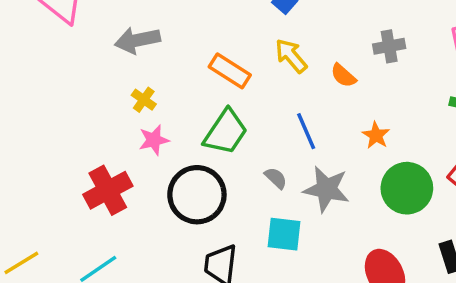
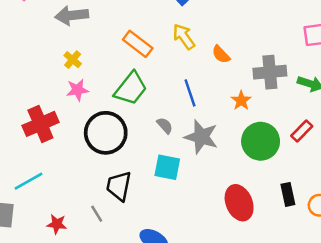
gray cross: (389, 46) -> (270, 72), moved, size x1.4

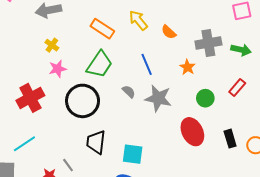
green circle: (261, 141) -> (205, 98), size x0.6
cyan square: (167, 167) -> (133, 154), moved
red ellipse: (239, 203) -> (192, 132), moved
gray line: (97, 214) -> (68, 165), moved

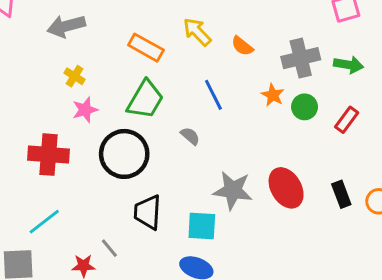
red cross: (30, 98) -> (49, 155), turned 36
gray star: (158, 98) -> (233, 190), moved
green circle: (205, 98) -> (305, 107), moved

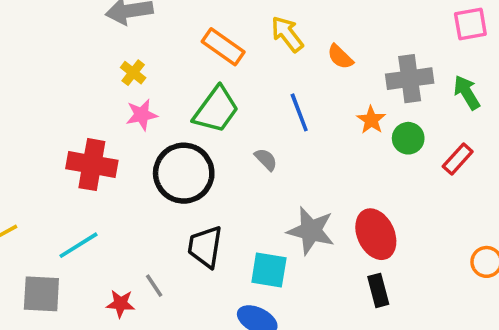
green arrow: (349, 65) -> (467, 93), turned -136
black rectangle: (341, 194) -> (378, 290), moved

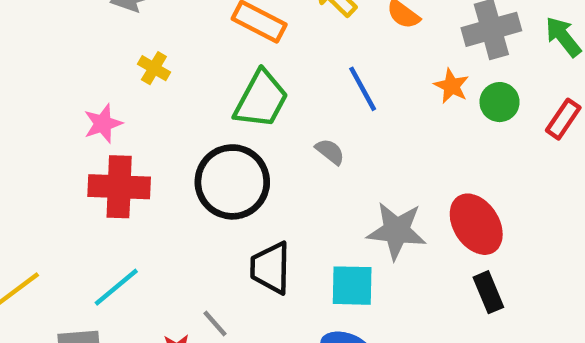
pink star: (142, 115) -> (103, 124), moved

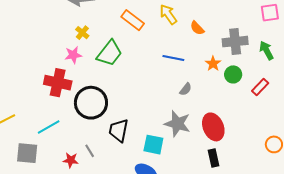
blue line: (363, 89) -> (173, 58), turned -60
green trapezoid: (261, 99) -> (110, 53), moved
pink star: (103, 124) -> (73, 55), moved
gray semicircle: (330, 152) -> (186, 89), moved, turned 80
black circle: (232, 182) -> (91, 103), moved

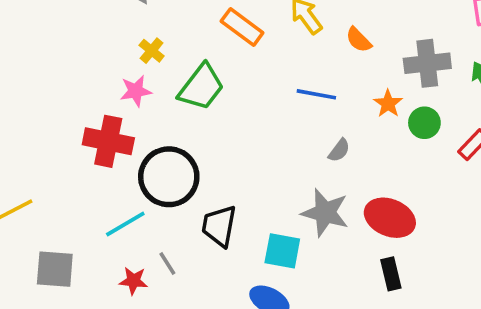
cyan line: (49, 127) -> (125, 224), moved
red ellipse: (213, 127) -> (390, 218), turned -44

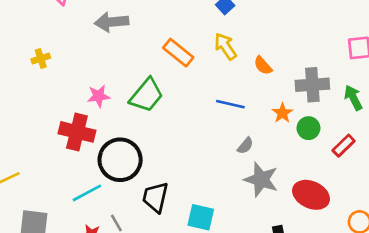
yellow cross: (152, 51) -> (41, 59), moved, turned 30
gray star: (325, 213) -> (261, 179), moved
red ellipse: (390, 218) -> (311, 195), moved

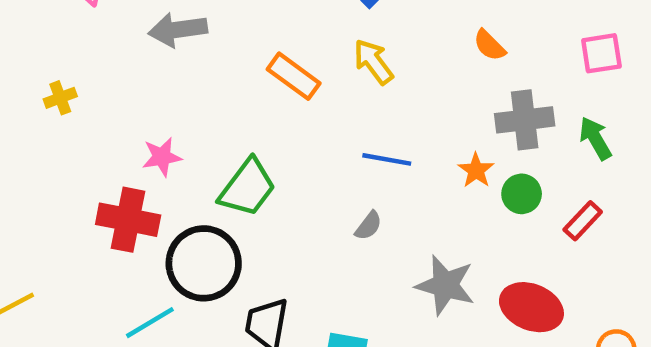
orange semicircle: (263, 66) -> (489, 45), moved
green trapezoid: (146, 95) -> (247, 188), moved
gray semicircle: (245, 146) -> (368, 226), moved

